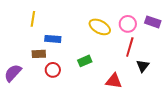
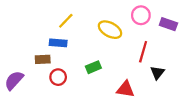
yellow line: (33, 19) -> (66, 21), moved, turned 35
pink circle: (128, 24) -> (141, 15), moved

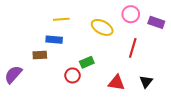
yellow line: (66, 21) -> (61, 19), turned 42
black triangle: (157, 73) -> (146, 82), moved
red circle: (58, 77) -> (73, 75), moved

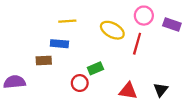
red line: (133, 48) -> (137, 44), moved
purple semicircle: (13, 74) -> (14, 82), turned 42

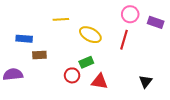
yellow ellipse: (112, 30) -> (90, 35), moved
blue rectangle: (59, 44) -> (24, 39), moved
red triangle: (128, 91) -> (100, 82), moved

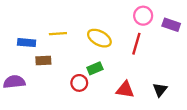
yellow line: (61, 19) -> (58, 34), moved
red triangle: (100, 82) -> (125, 90), moved

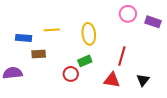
yellow ellipse: (99, 38) -> (89, 34), turned 55
red line: (136, 44) -> (122, 56), moved

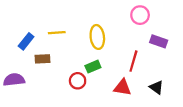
purple rectangle: (153, 22) -> (159, 41), moved
blue rectangle: (24, 38) -> (26, 41), turned -56
black triangle: (143, 80) -> (156, 87), turned -32

